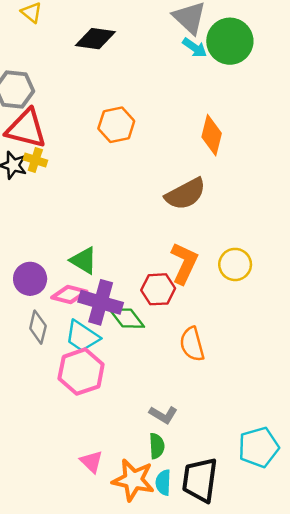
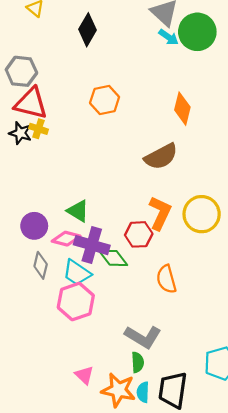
black diamond: (95, 39) -> (88, 30), turned -68
yellow circle: (235, 264) -> (202, 214), size x1.4
gray L-shape: (163, 415) -> (143, 337), size x1.6

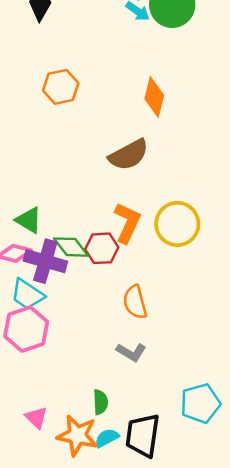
green diamond: (113, 258) -> (71, 247), moved
gray L-shape: (143, 337) -> (131, 352), moved, size x0.7
cyan semicircle: (143, 392) -> (107, 438), turned 60

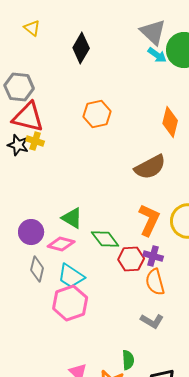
red hexagon: (102, 248) -> (131, 259), moved
purple cross: (45, 261) -> (153, 256), moved, size x0.6

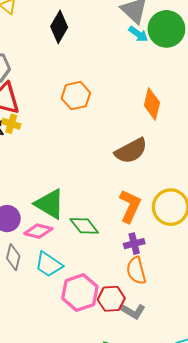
green triangle: (72, 218) -> (50, 204), size x1.4
purple cross: (153, 256) -> (134, 244), turned -30
red hexagon: (131, 259) -> (111, 299), moved
pink hexagon: (70, 303) -> (80, 293), moved

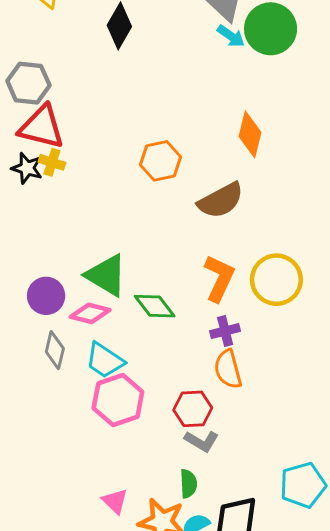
orange hexagon: (76, 96) -> (160, 161), moved
pink hexagon: (80, 293) -> (118, 400), moved
gray L-shape: (133, 311) -> (202, 441), moved

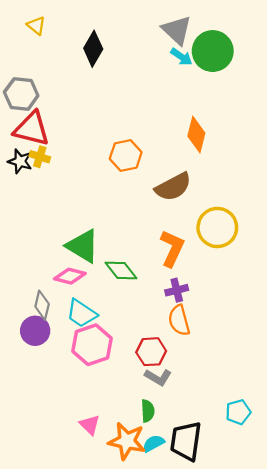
yellow circle: (276, 280) -> (217, 227), moved
purple circle: (46, 296) -> (35, 331), moved
cyan pentagon: (303, 485) -> (238, 412), size x0.7

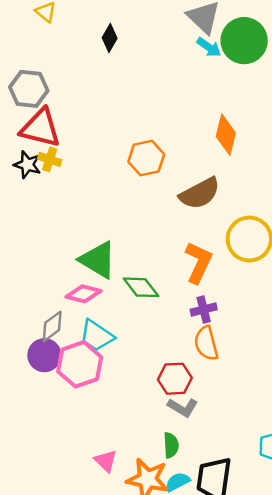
black diamond: (93, 49) -> (110, 38), size x0.7
gray diamond: (42, 305) -> (52, 326), turned 40
pink hexagon: (92, 345) -> (80, 364), moved

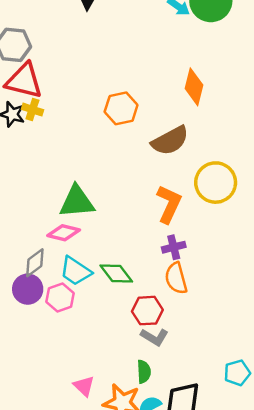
green triangle: (98, 260) -> (77, 202), turned -36
green diamond: (141, 287) -> (116, 273), moved
pink hexagon: (80, 364) -> (60, 297), size x0.7

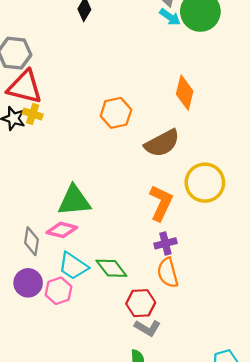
gray diamond: (35, 263) -> (31, 241), moved, turned -44

